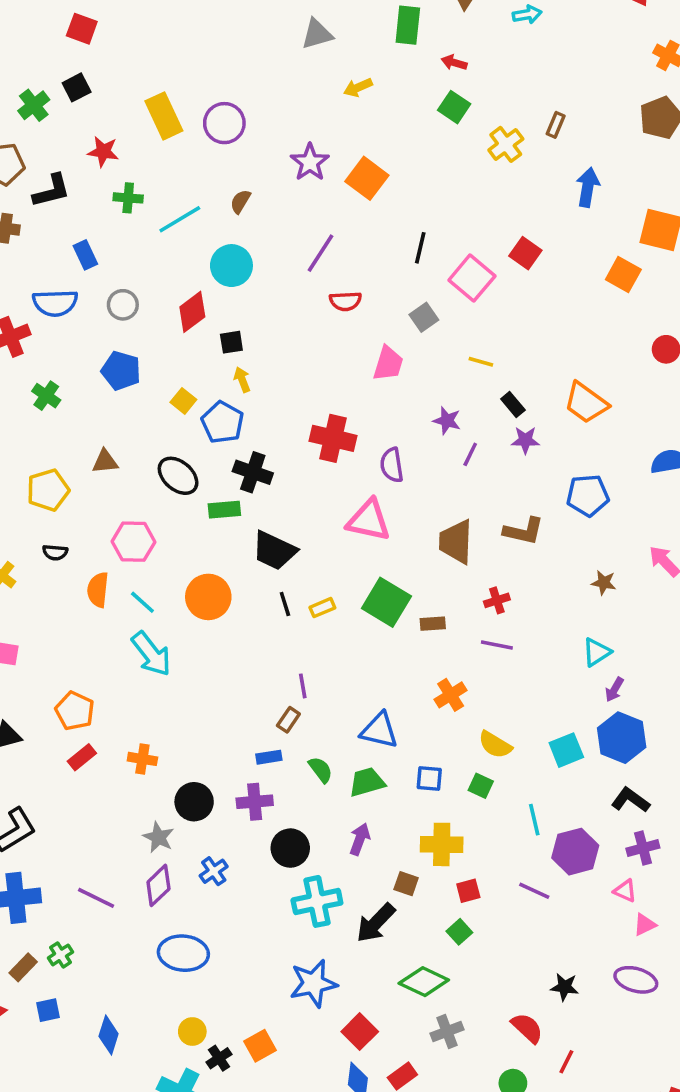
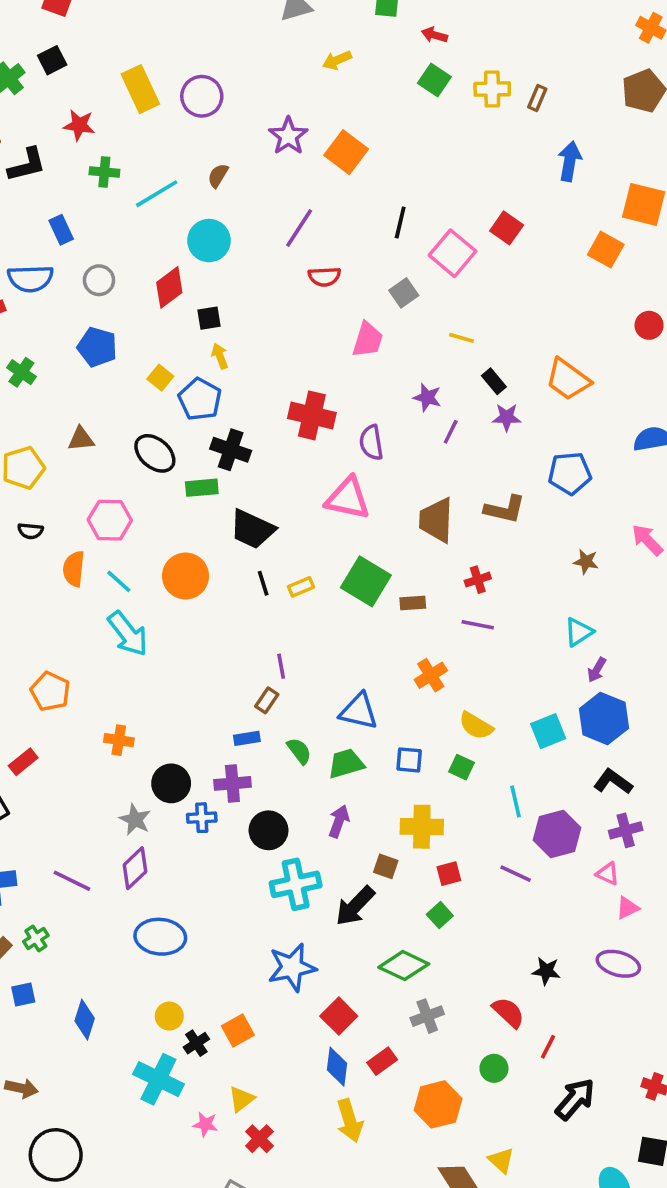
yellow cross: (506, 144) -> (492, 89), moved, turned 36
red rectangle: (82, 757) -> (23, 762), moved
blue cross: (214, 871) -> (202, 818), moved, turned 32

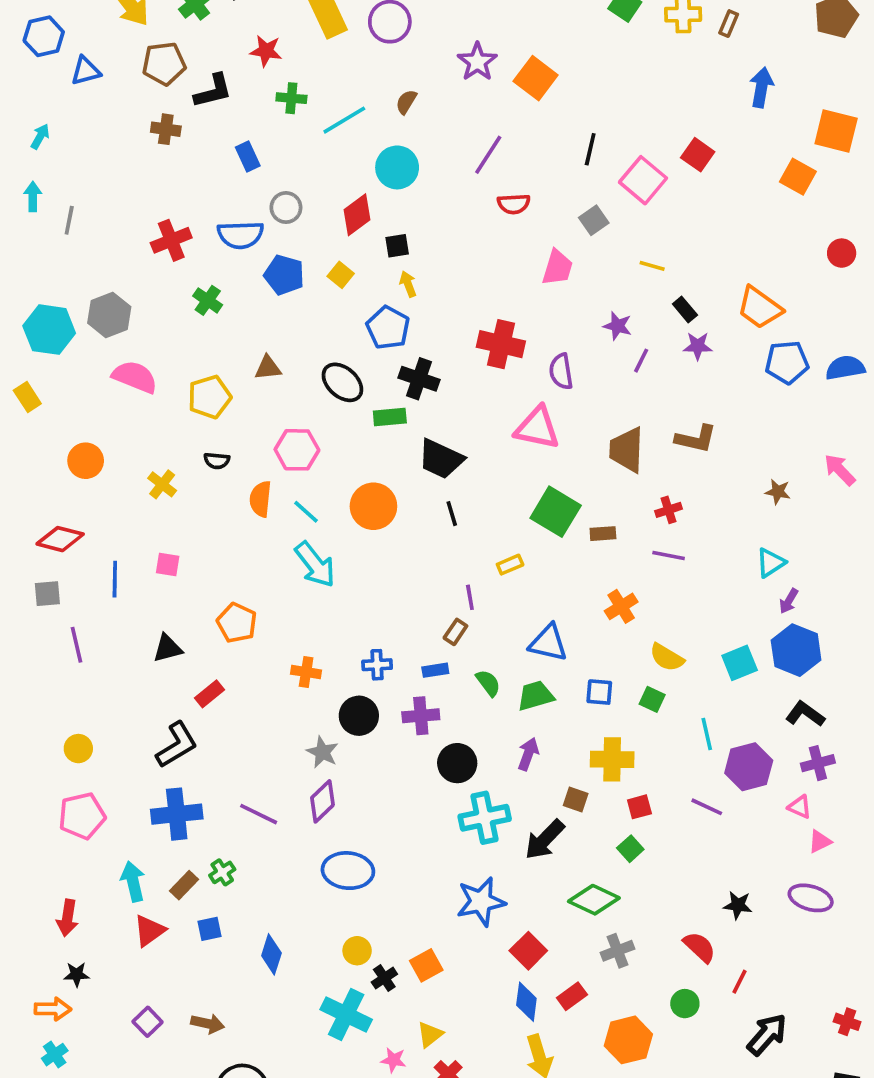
blue semicircle: (30, 278) -> (240, 235), moved
yellow square: (160, 378) -> (341, 275), moved
blue pentagon: (570, 473) -> (787, 362), moved
yellow rectangle: (301, 587) -> (510, 565), moved
blue cross: (202, 818) -> (377, 665), moved

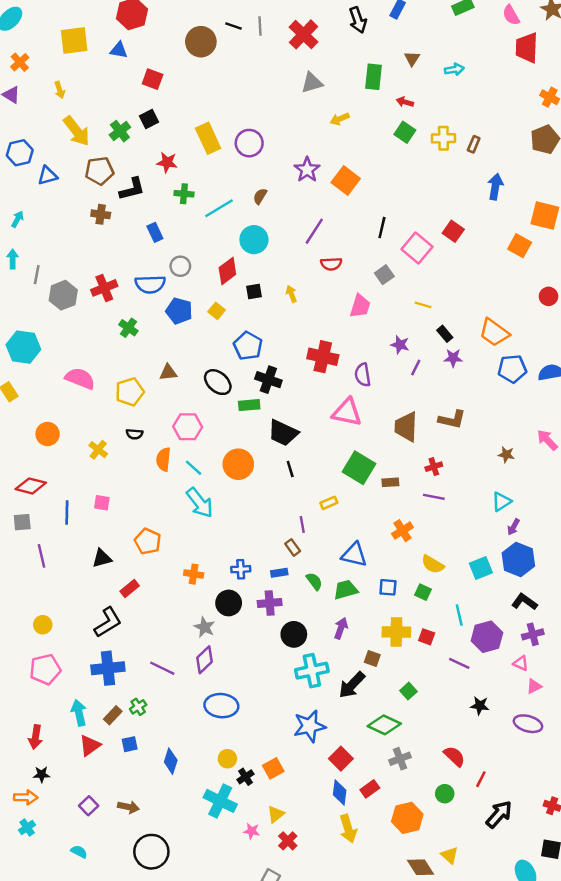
yellow arrow: (408, 284) -> (291, 294), moved
gray hexagon: (109, 315) -> (63, 295), moved
brown rectangle: (455, 632) -> (293, 547), turned -70
red square: (639, 807) -> (427, 637), moved, turned 35
black star: (738, 905) -> (480, 706), moved

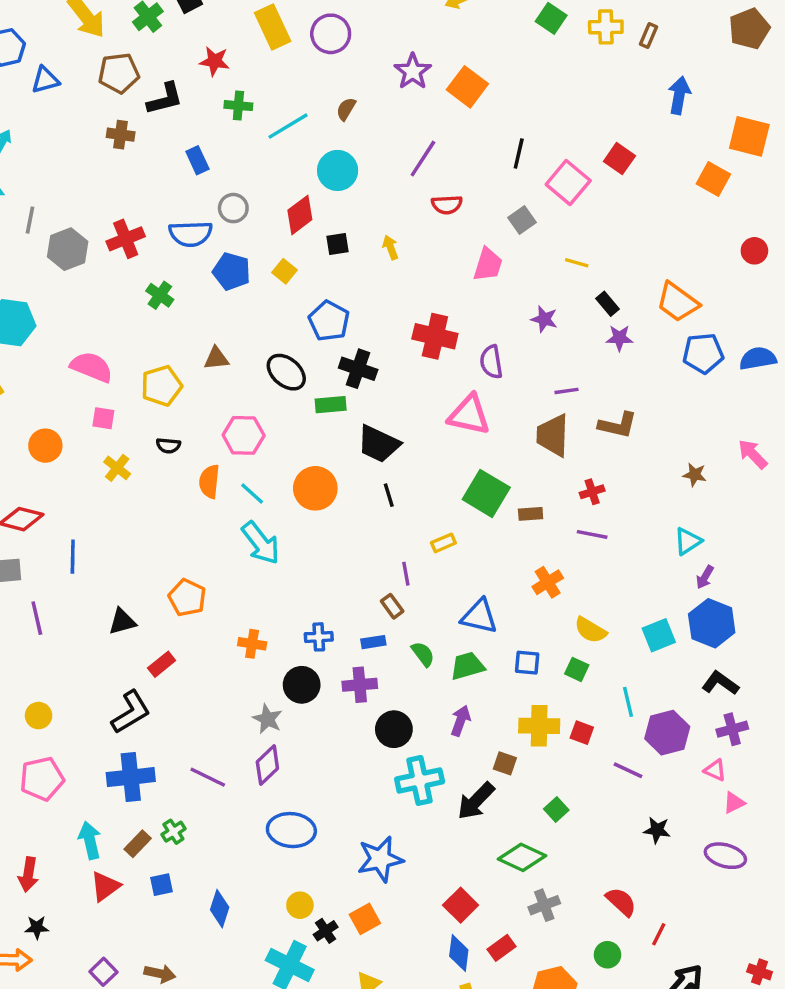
purple line: (416, 368) -> (566, 391), moved, turned 56
pink square: (102, 503) -> (103, 418), moved
blue star: (309, 726) -> (380, 859), moved

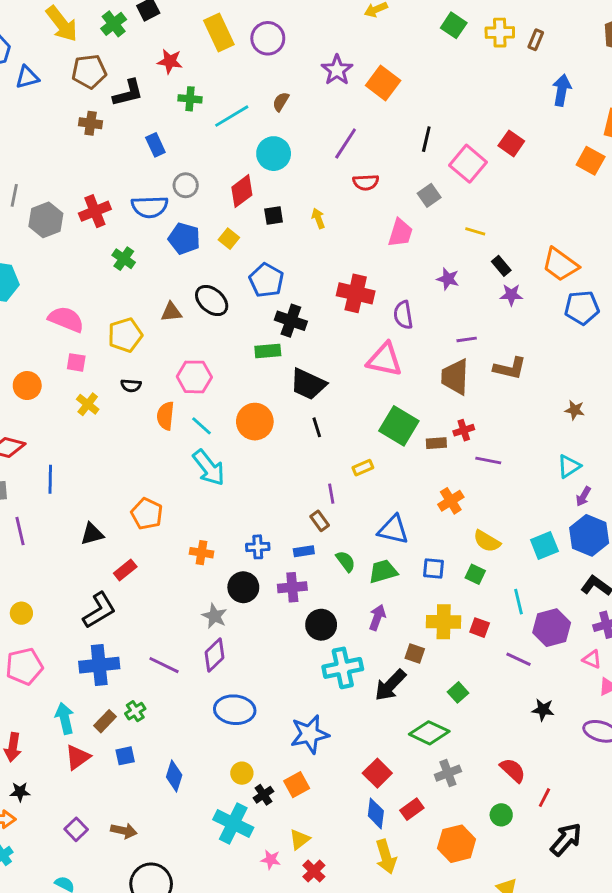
black ellipse: (286, 372) -> (212, 301), moved
red cross: (592, 492) -> (464, 430), moved

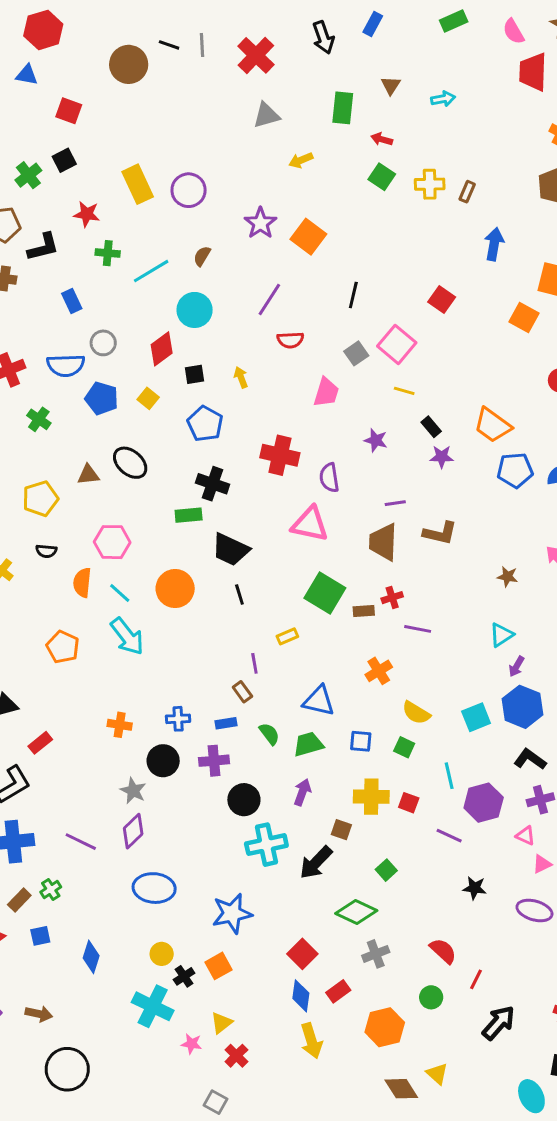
pink square: (468, 164) -> (397, 344), moved
blue pentagon: (266, 280) -> (205, 424), moved
orange pentagon: (147, 514) -> (63, 647), moved

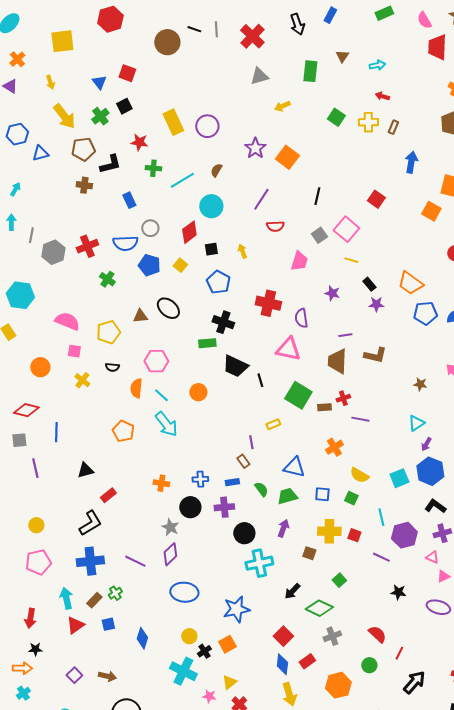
blue triangle: (27, 75) -> (99, 82), moved, turned 42
red arrow: (382, 139) -> (382, 96), moved
orange circle: (175, 589) -> (198, 392), size x0.7
black line: (239, 595) -> (260, 380), moved
black arrow: (316, 863) -> (292, 591), moved, size x0.7

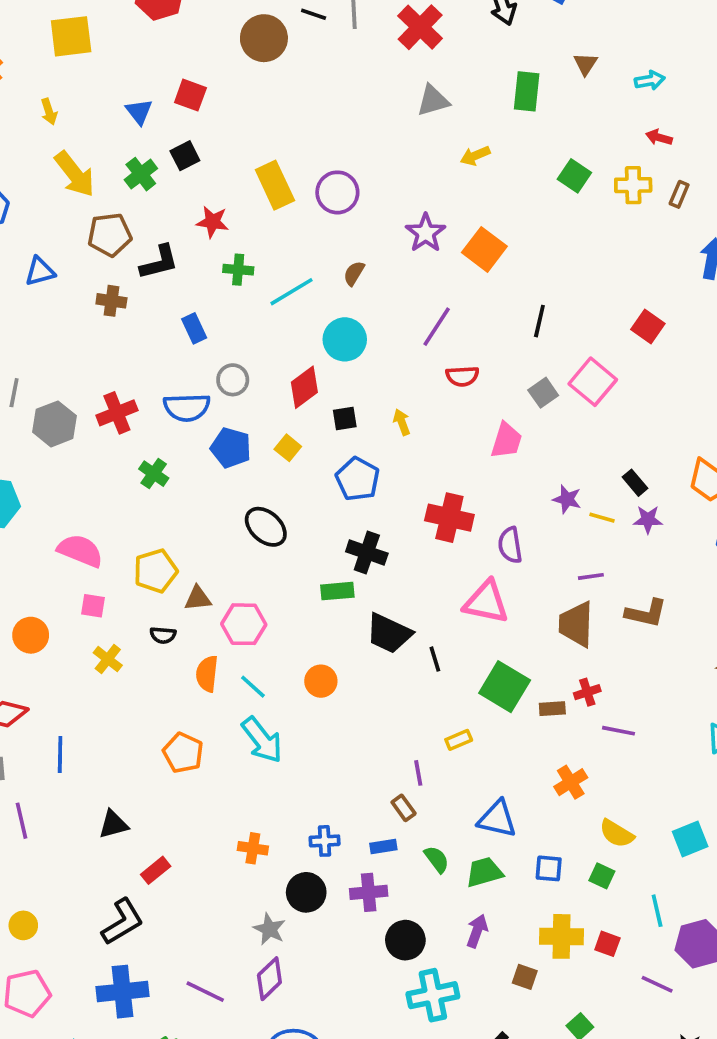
blue triangle: (40, 153) -> (40, 271), moved
yellow line: (351, 260) -> (602, 518), moved
brown triangle: (140, 316) -> (198, 598), moved

